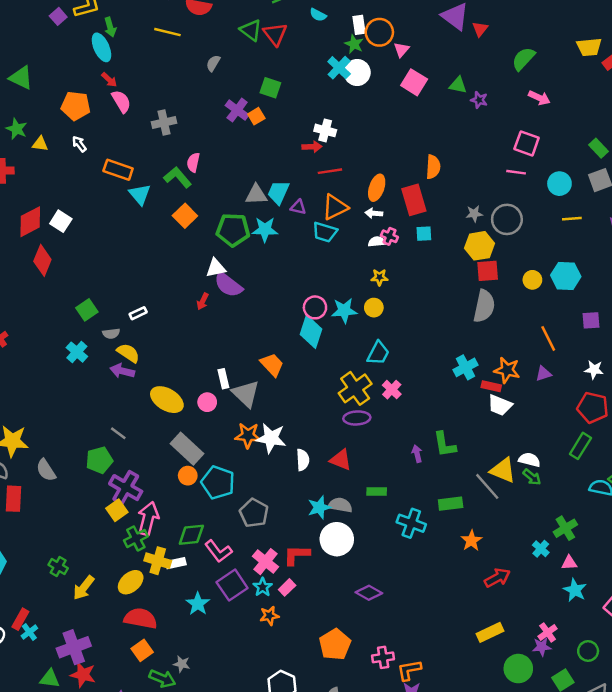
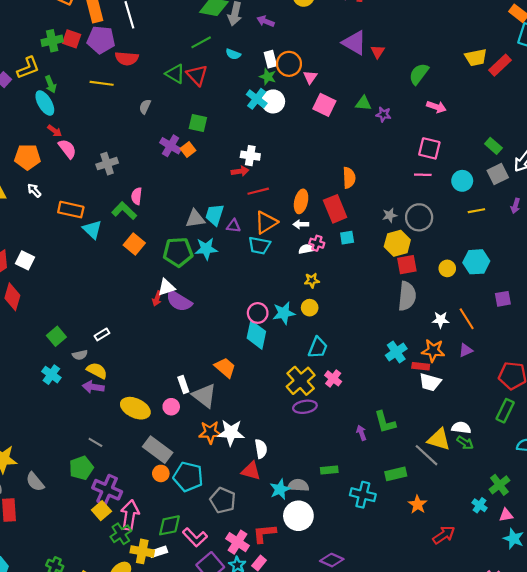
red arrow: (203, 301) -> (157, 299), moved
white star: (594, 370) -> (441, 320), moved
red triangle: (341, 460) -> (251, 471), moved

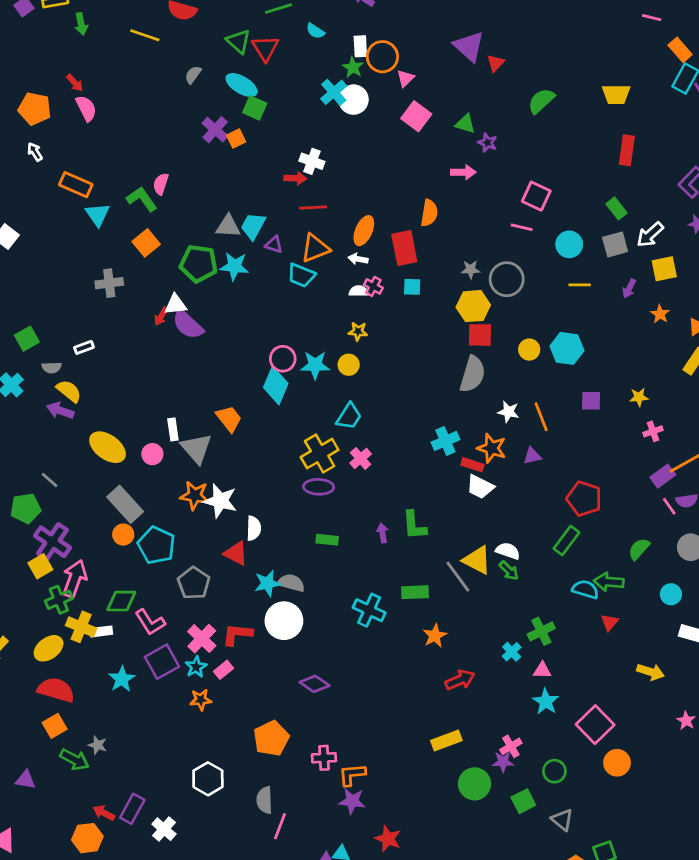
red rectangle: (500, 65) -> (627, 150), moved, turned -50
cyan ellipse: (45, 103) -> (242, 85), moved, turned -40
pink arrow: (436, 107) -> (463, 172), moved, turned -30
gray cross: (107, 164) -> (109, 283), moved
green rectangle: (329, 470) -> (327, 540), moved

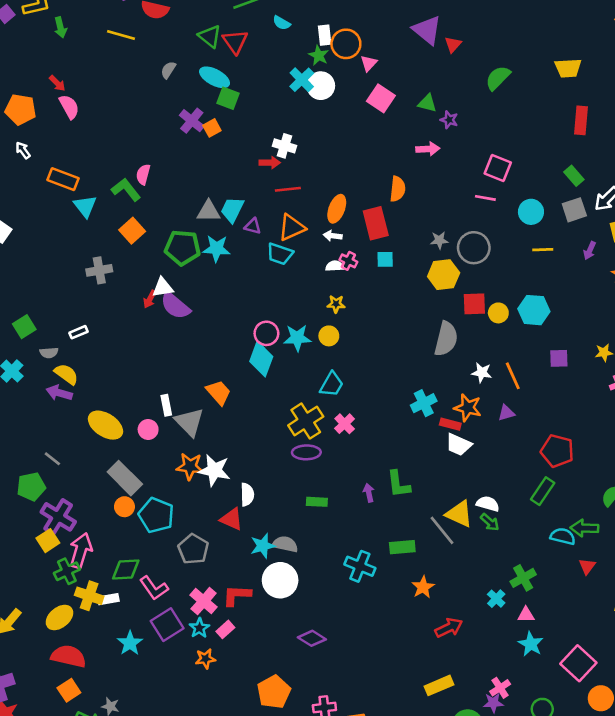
red square: (480, 335) -> (474, 304), moved

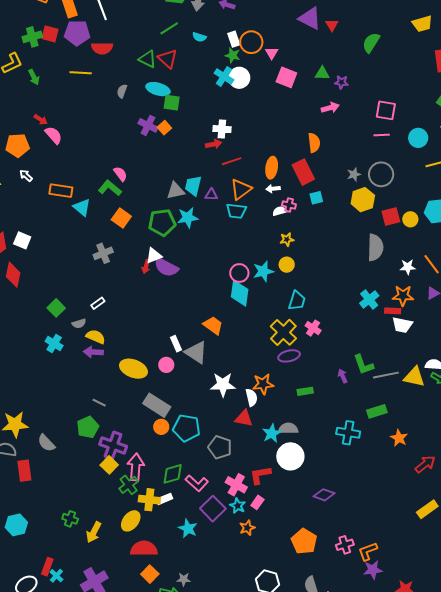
pink semicircle: (143, 174) -> (120, 174), turned 140
orange star: (190, 466) -> (263, 384), moved
gray line: (442, 530) -> (386, 375), moved, turned -50

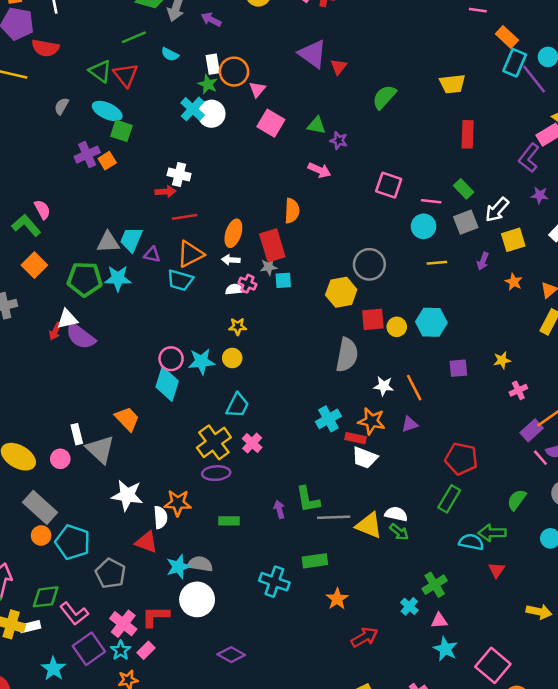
pink arrow: (330, 108) -> (319, 170), turned 30
purple cross: (148, 125) -> (87, 155), turned 30
pink line: (382, 135) -> (431, 201), moved
gray star: (354, 174) -> (269, 267), moved

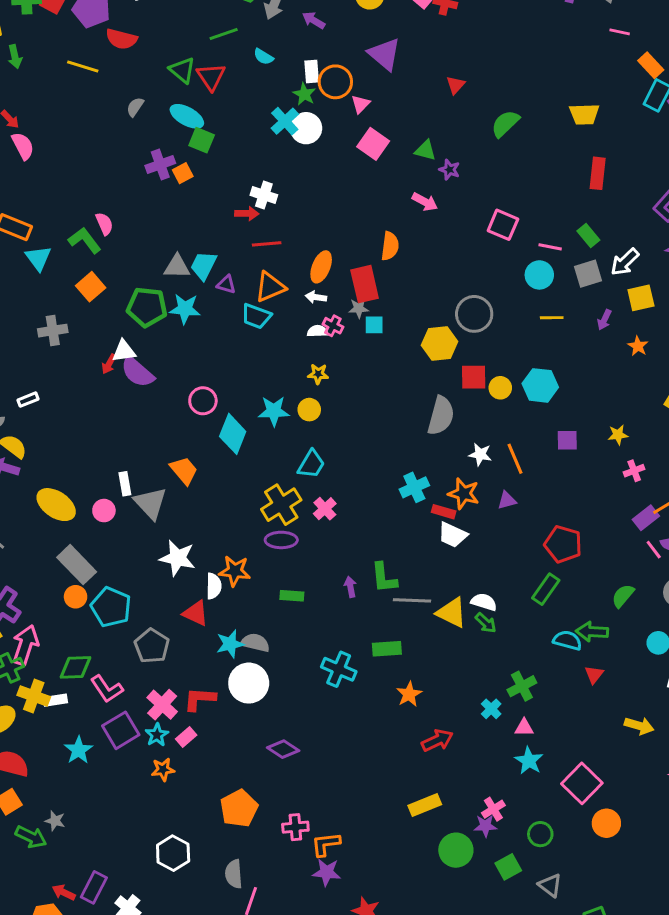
purple triangle: (313, 54) -> (384, 54), moved
pink circle: (171, 359) -> (203, 401), moved

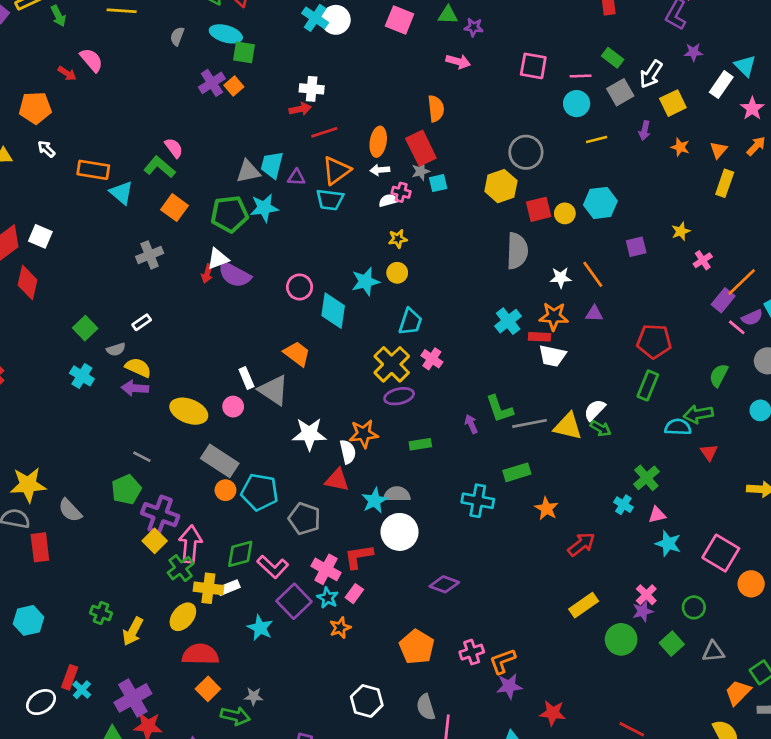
pink semicircle: (23, 146) -> (91, 60), moved
purple triangle: (507, 500) -> (594, 314), turned 30
white semicircle: (484, 602) -> (595, 410), turned -50
gray triangle: (550, 885) -> (713, 652), turned -30

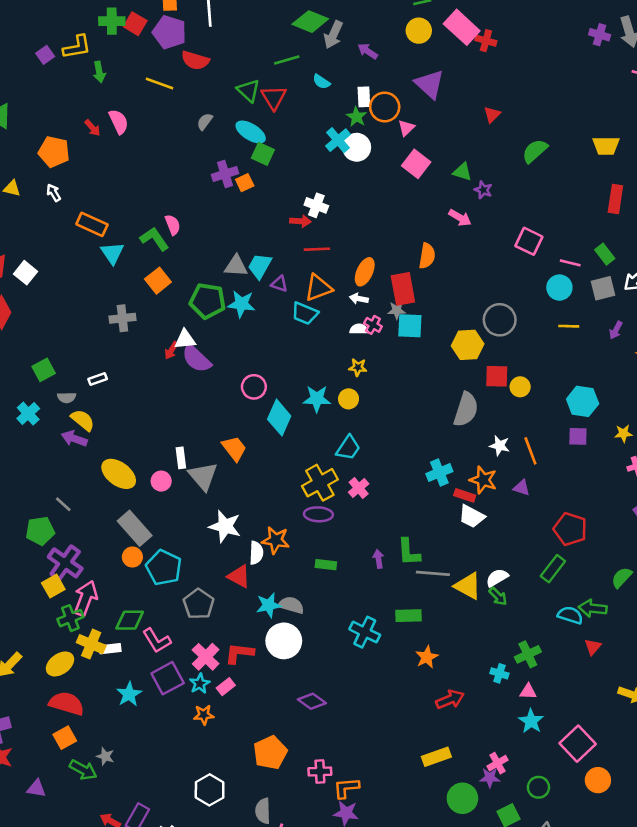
cyan square: (438, 183) -> (410, 326), size x1.5
cyan hexagon: (600, 203) -> (583, 401), moved
cyan cross: (623, 505) -> (499, 673), turned -30

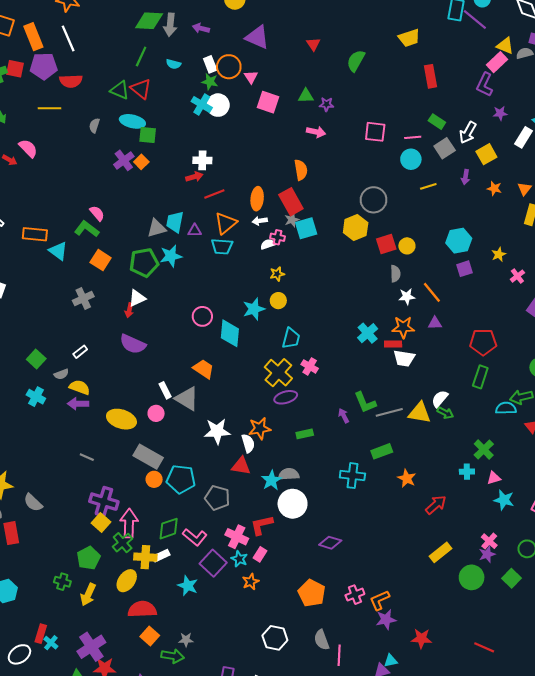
green line: (287, 60) -> (141, 56), turned -30
purple semicircle: (196, 359) -> (133, 344), moved
gray semicircle: (466, 409) -> (395, 274), moved, size x0.6
green pentagon: (40, 531) -> (88, 558), moved

